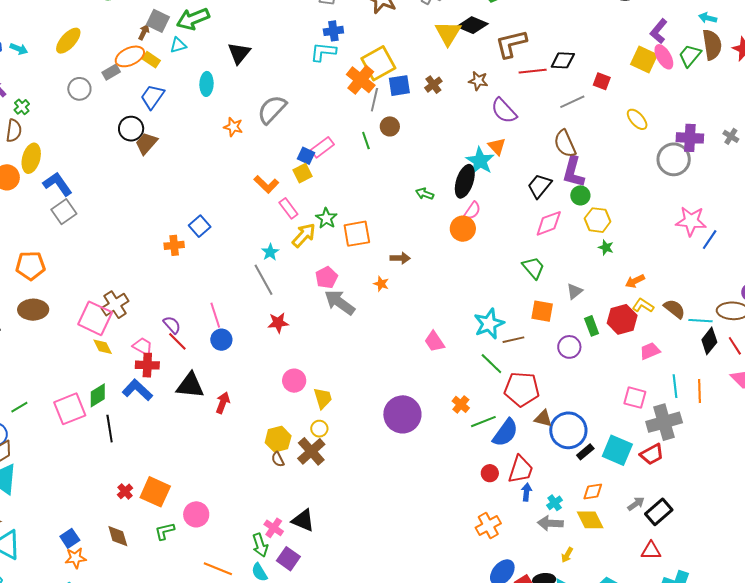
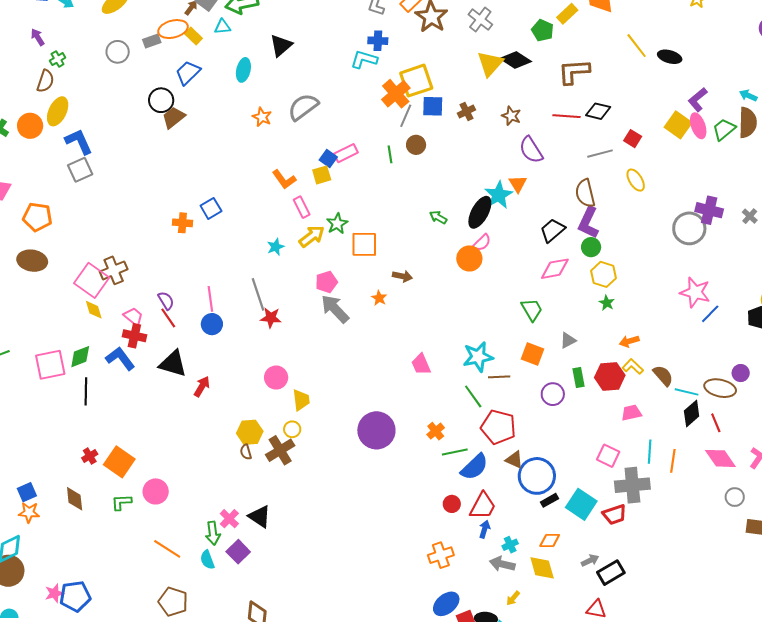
brown L-shape: (511, 44) -> (574, 72), moved
yellow ellipse: (637, 119) -> (636, 180), moved
gray line: (263, 280) -> (258, 294), moved

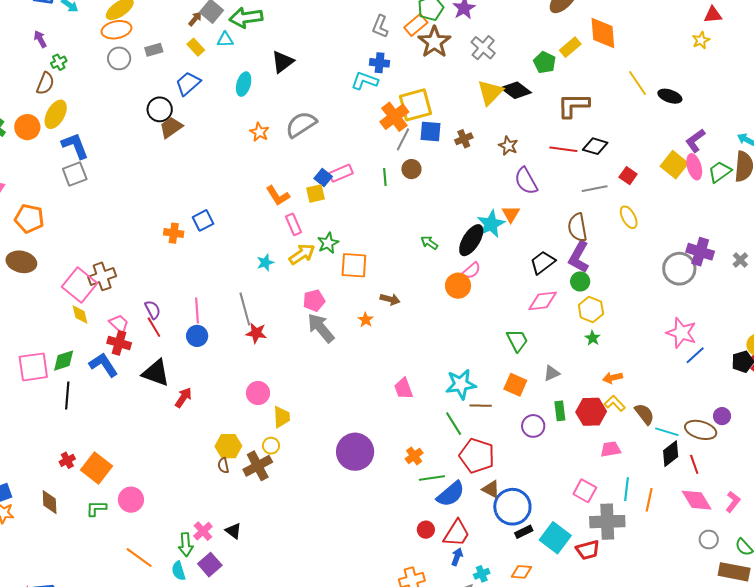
orange ellipse: (173, 29) -> (116, 30), moved
black triangle: (260, 517) -> (233, 531), size x0.7

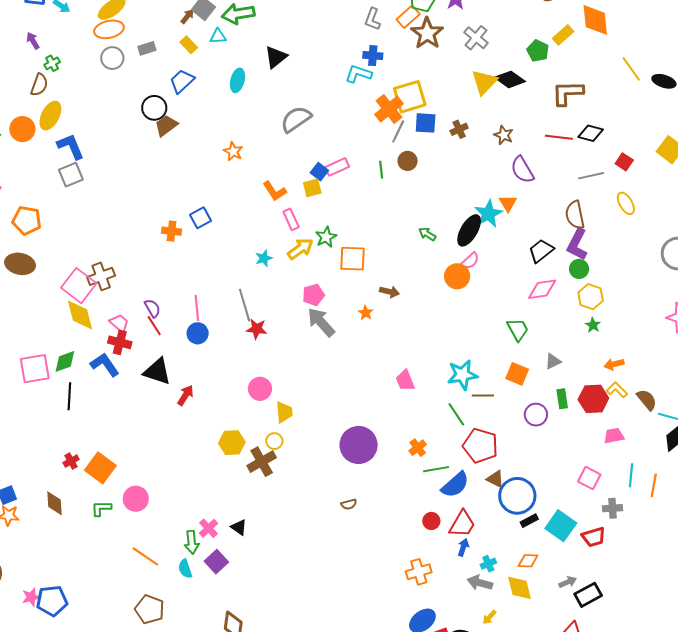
orange star: (259, 132) -> (233, 151), moved
yellow diamond: (80, 315) -> (80, 315), size x1.6
brown semicircle: (223, 466) -> (349, 504), moved, turned -91
gray cross: (607, 522) -> (613, 508), size x0.6

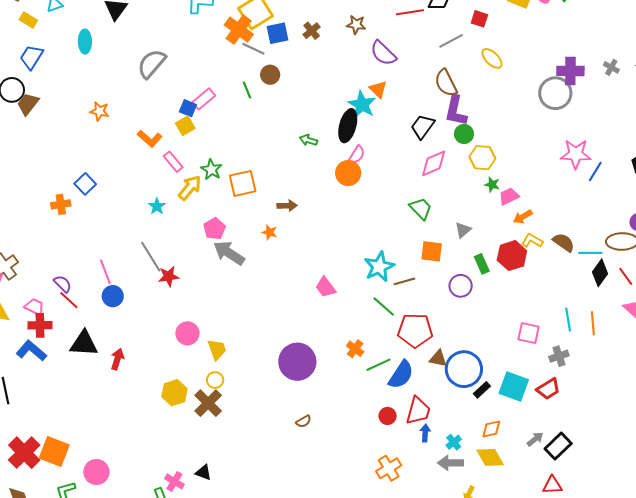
gray line: (398, 131) -> (253, 49), turned -75
pink trapezoid: (614, 436) -> (509, 196), moved
red cross: (71, 461) -> (24, 453), size x2.0

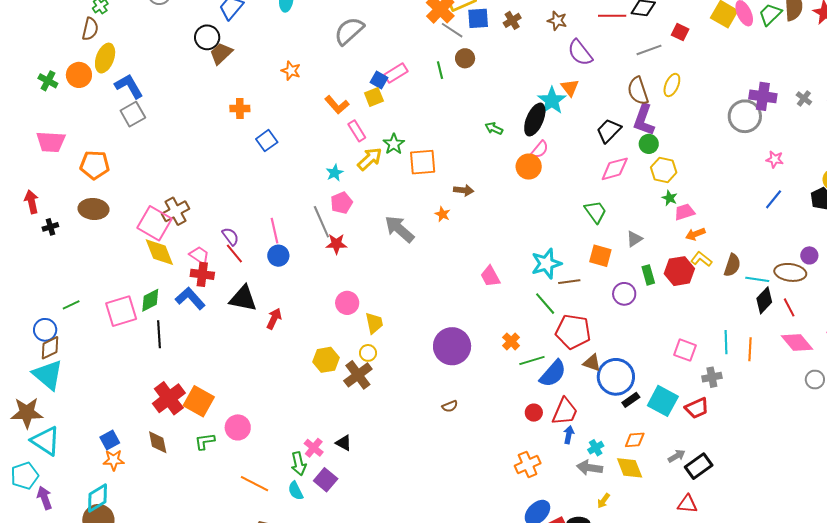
yellow ellipse: (492, 58) -> (672, 85), moved, turned 60
pink star: (576, 154) -> (775, 159), moved, size x0.6
orange cross: (61, 204) -> (240, 108), moved
pink pentagon: (215, 229) -> (342, 203), moved
brown semicircle: (564, 242) -> (732, 265), turned 65

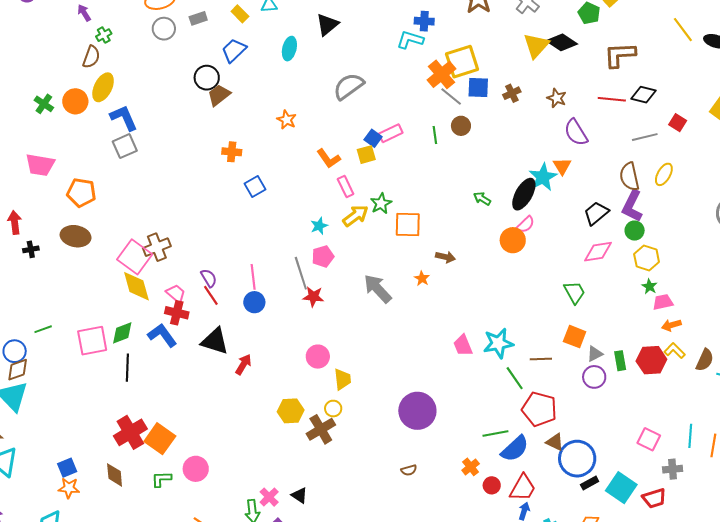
gray triangle: (634, 239) -> (595, 354), moved
cyan star: (546, 264) -> (498, 343), moved
orange cross: (511, 341) -> (471, 467), moved

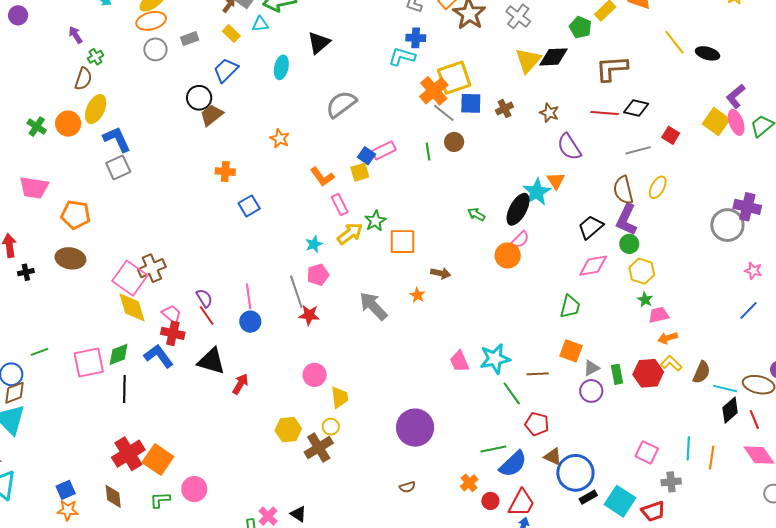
black diamond: (562, 42) -> (554, 57), turned -36
green trapezoid: (574, 292) -> (570, 307), turned 45
red pentagon: (539, 409) -> (537, 424), size x0.7

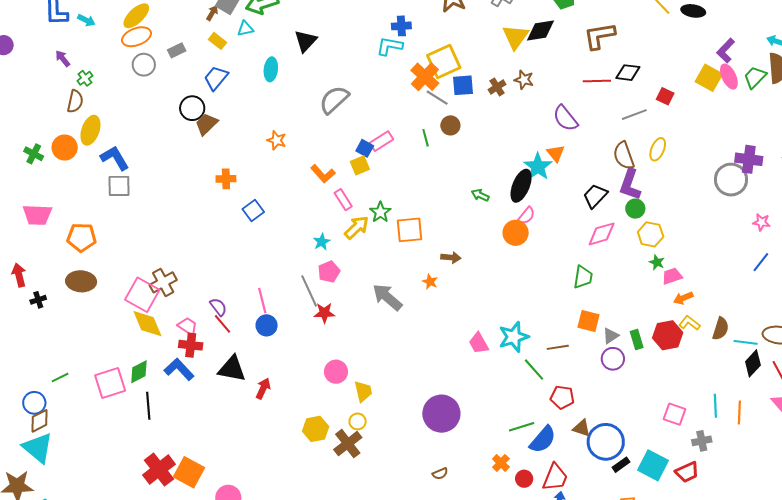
brown star: (549, 113) -> (524, 80), moved
gray square: (118, 167) -> (119, 186), turned 30

